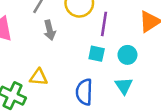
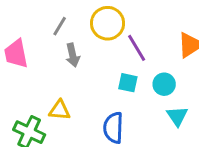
purple line: (104, 24) -> (137, 48), turned -40
cyan triangle: (124, 86) -> (177, 116), moved

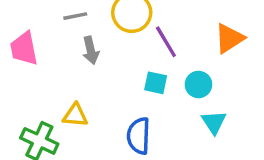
gray line: (60, 26) -> (75, 16), turned 48

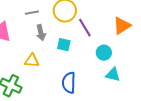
cyan square: (156, 83) -> (64, 45), moved
yellow triangle: (75, 115) -> (32, 61), moved
cyan triangle: (214, 122) -> (113, 75), turned -42

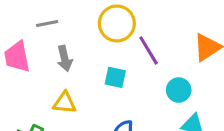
gray line: (32, 13) -> (47, 23), moved
gray arrow: (41, 33) -> (65, 58), moved

